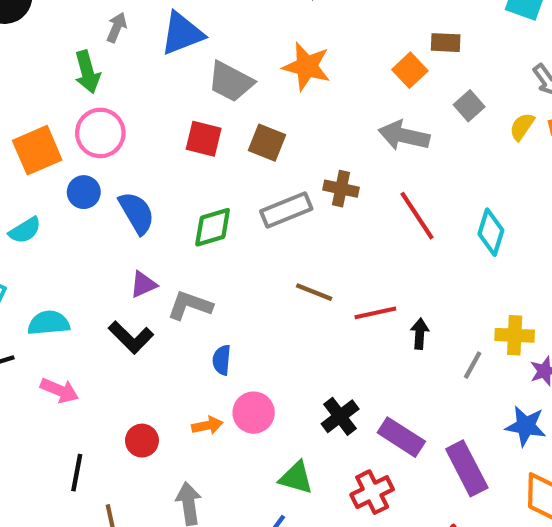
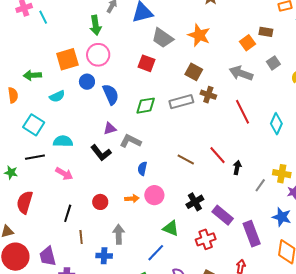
brown square: (267, 143) -> (194, 72), moved
brown line: (314, 292) -> (186, 160), moved
red line: (375, 313) -> (217, 155), turned 54

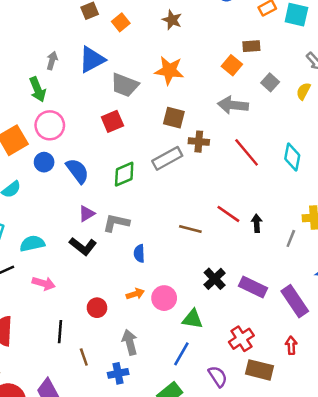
red square: (146, 63) -> (112, 121), turned -30
pink circle: (154, 195) -> (164, 298), moved
red cross: (206, 239) -> (241, 339), moved

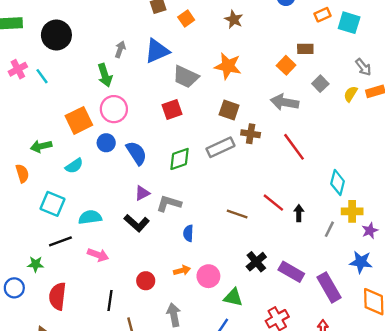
cyan diamond: (292, 157) -> (338, 182), moved

